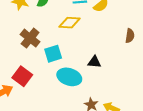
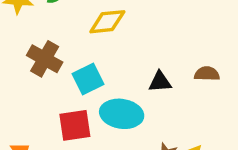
brown semicircle: (130, 36) -> (207, 74), moved, turned -88
red square: (22, 76) -> (75, 125), moved, turned -36

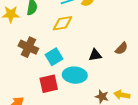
brown semicircle: (207, 74) -> (122, 48), turned 136

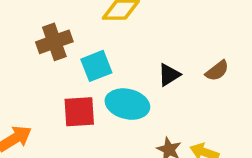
brown cross: (28, 47) -> (54, 42), turned 36
black triangle: (95, 55) -> (169, 75), turned -32

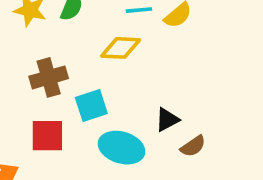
brown semicircle: (217, 71) -> (193, 146), moved
red square: (79, 112) -> (47, 136), moved

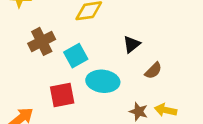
black triangle: (167, 120) -> (132, 44), moved
red square: (47, 136) -> (62, 95), moved

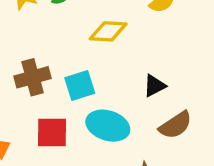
brown cross: (42, 41) -> (33, 77), moved
brown semicircle: (153, 71) -> (175, 125), size x1.4

